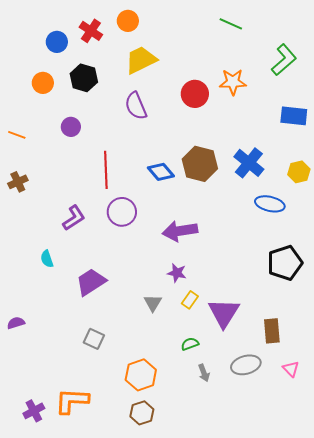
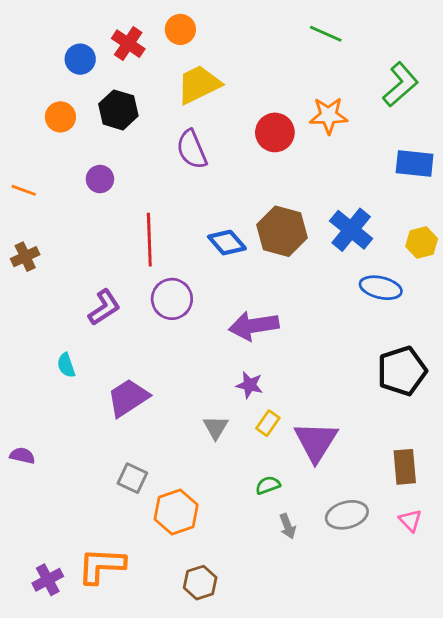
purple semicircle: (16, 323) -> (22, 456), turned 30
brown rectangle: (272, 331) -> (405, 467), moved
orange hexagon: (141, 375) -> (176, 512), moved

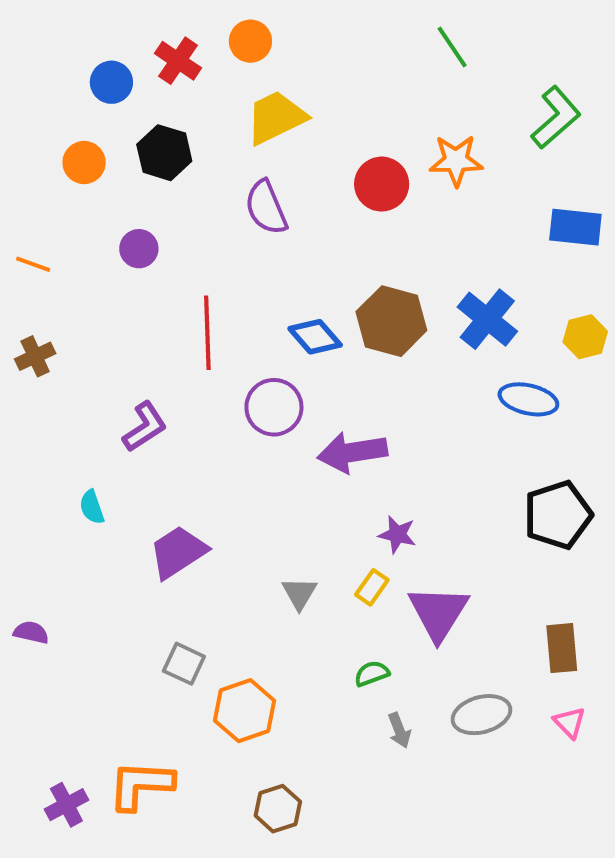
green line: (326, 34) -> (452, 47), turned 32
purple circle: (172, 299) -> (274, 407), moved
purple star: (250, 385) -> (397, 534), moved

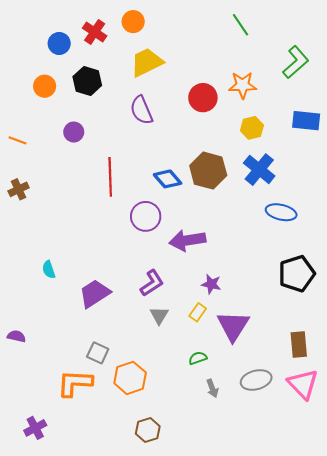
yellow hexagon: (585, 337) -> (252, 128), moved
purple L-shape: (145, 427) -> (152, 283), moved
pink triangle: (570, 722) -> (303, 384), size x1.8
orange L-shape: (141, 785) -> (75, 383), moved

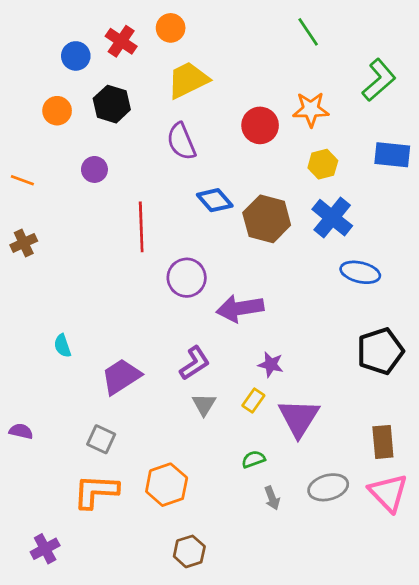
blue diamond: (168, 179) -> (215, 200), moved
gray square: (98, 353) -> (101, 439), moved

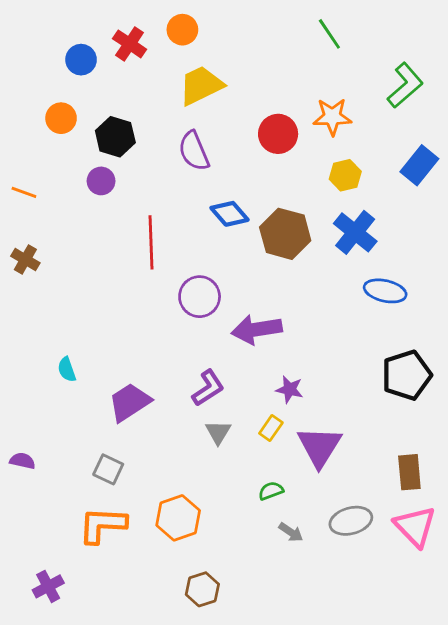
black hexagon: (112, 104) -> (115, 137), moved
blue rectangle: (392, 155) -> (419, 165), turned -57
brown cross: (24, 243) -> (25, 260), turned -35
gray arrow: (272, 498) -> (291, 532), turned -35

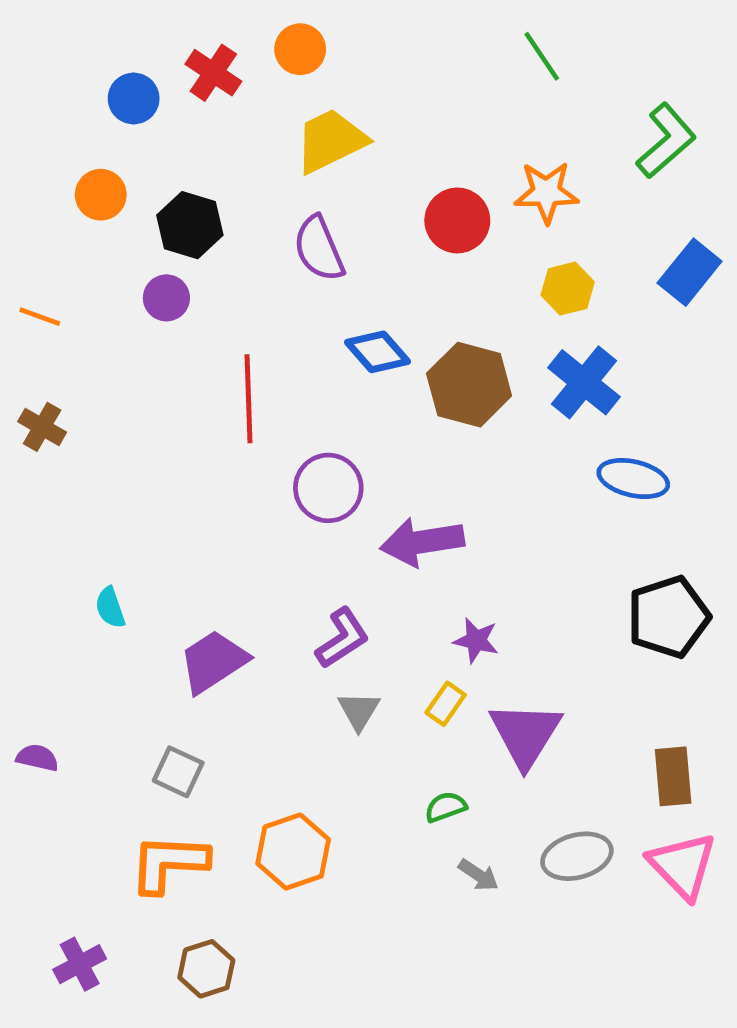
brown hexagon: (202, 589) -> (206, 969), moved

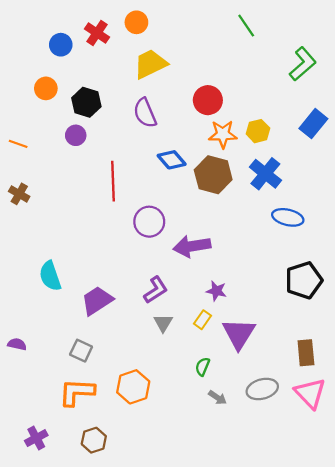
orange star: (546, 192) -> (223, 134), moved
cyan semicircle: (110, 608) -> (50, 276), size x1.6
green semicircle: (446, 807) -> (203, 367), turned -48

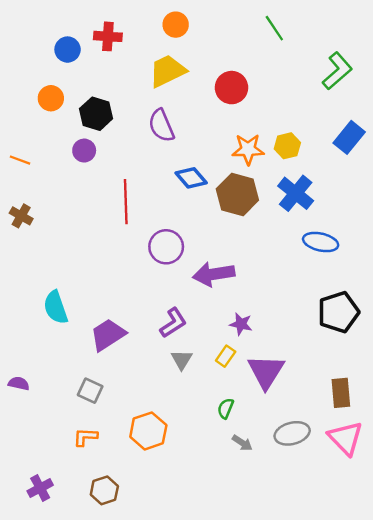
orange circle: (136, 22) -> (176, 25), moved
red cross: (97, 33) -> (108, 36), turned -30
red circle: (208, 100) -> (231, 88), moved
orange L-shape: (77, 392) -> (85, 437), size x0.6

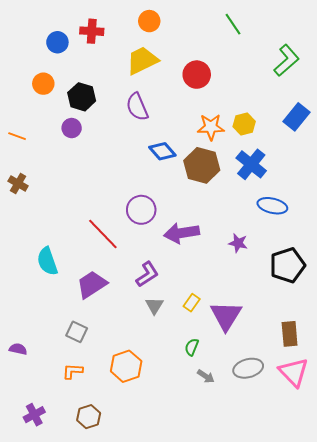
red line: (126, 202) -> (103, 234), moved, turned -42
purple star: (241, 324) -> (238, 243), moved
purple semicircle: (19, 383) -> (18, 349), moved

